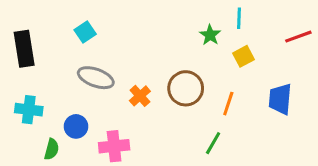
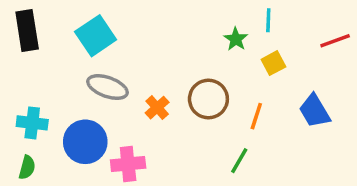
cyan square: (85, 32) -> (96, 36), size x1.6
black rectangle: (24, 49) -> (27, 31), moved
blue trapezoid: (280, 99) -> (315, 111), turned -36
blue circle: (76, 126) -> (85, 142), size x1.6
green semicircle: (52, 149) -> (27, 167), moved

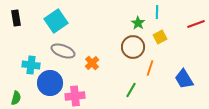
black rectangle: (27, 31) -> (16, 18), size x0.7
brown circle: (208, 99) -> (133, 47), moved
blue trapezoid: (315, 111) -> (184, 79), moved
cyan cross: (32, 123) -> (31, 65), moved
green line: (239, 161) -> (131, 90), moved

